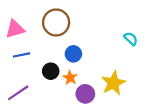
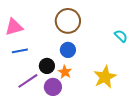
brown circle: (56, 22) -> (68, 21), moved
purple line: (18, 93) -> (28, 81), moved
purple circle: (85, 94) -> (53, 87), moved

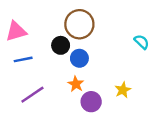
black circle: (47, 66) -> (61, 45), moved
yellow star: (105, 77) -> (123, 90), size x0.6
purple circle: (53, 87) -> (91, 102), moved

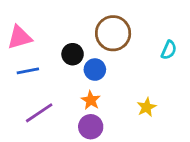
brown circle: (79, 24) -> (113, 33), moved
cyan semicircle: (142, 42) -> (169, 50), turned 70
purple circle: (91, 102) -> (91, 127), moved

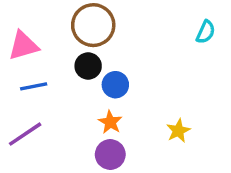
brown circle: (113, 33) -> (93, 25), moved
cyan semicircle: (169, 50) -> (206, 32), moved
purple line: (39, 113) -> (25, 134), moved

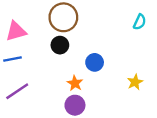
blue circle: (115, 85) -> (95, 62), moved
blue line: (34, 86) -> (13, 59), moved
yellow star: (178, 131) -> (135, 82), moved

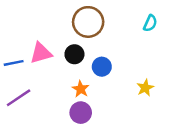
brown circle: (63, 17) -> (88, 22), moved
pink triangle: (16, 31) -> (41, 53), moved
black circle: (60, 45) -> (74, 54), moved

